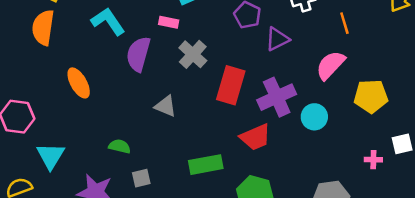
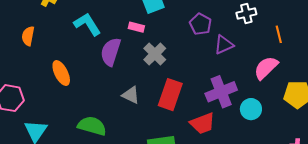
orange semicircle: (43, 28) -> (28, 36), moved, size x0.7
red rectangle: (231, 85) -> (170, 95), moved
green semicircle: (120, 146) -> (92, 126), size x1.6

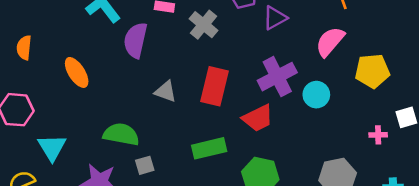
orange semicircle: (28, 36) -> (24, 48), moved
gray cross: (155, 54) -> (204, 25), moved

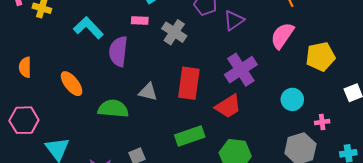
cyan circle: (316, 95) -> (292, 99), moved
green semicircle: (121, 134) -> (113, 109), moved
pink cross: (378, 135) -> (322, 122), moved

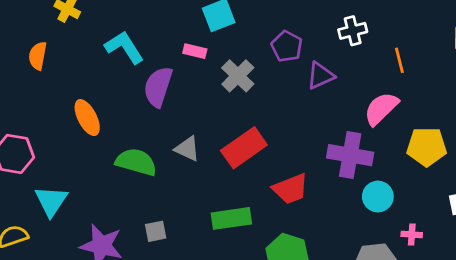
orange semicircle: (25, 67) -> (38, 56), moved
purple cross: (241, 70) -> (350, 155), moved, turned 32
red rectangle: (189, 83) -> (244, 148), turned 36

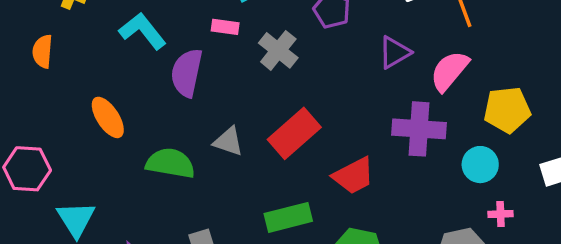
purple triangle: (320, 76) -> (394, 52), moved
cyan circle: (378, 197) -> (480, 165), moved

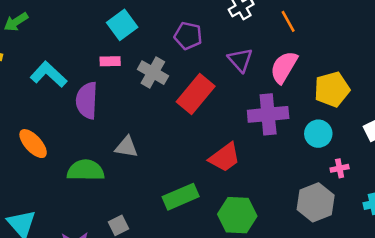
purple triangle: (394, 52) -> (240, 60), turned -32
red rectangle: (294, 133) -> (196, 94), moved

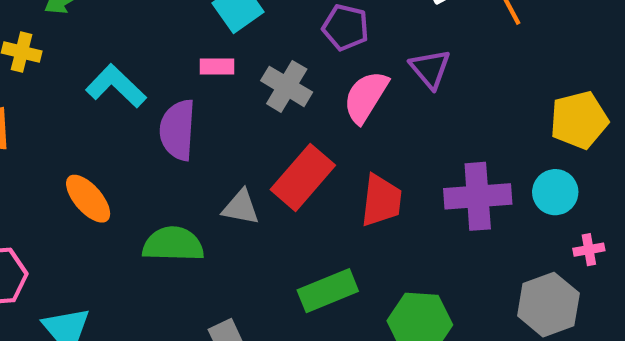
pink semicircle: (284, 67) -> (366, 97), moved
red rectangle: (196, 94) -> (303, 177), moved
purple cross: (268, 114) -> (478, 196), moved
red trapezoid: (225, 157) -> (381, 201), moved, turned -48

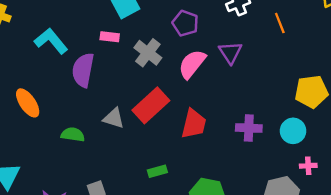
purple cross: (478, 196) -> (249, 128), size x0.7
green semicircle: (173, 244) -> (73, 135), size x0.7
green rectangle: (328, 291) -> (157, 171), size x0.6

